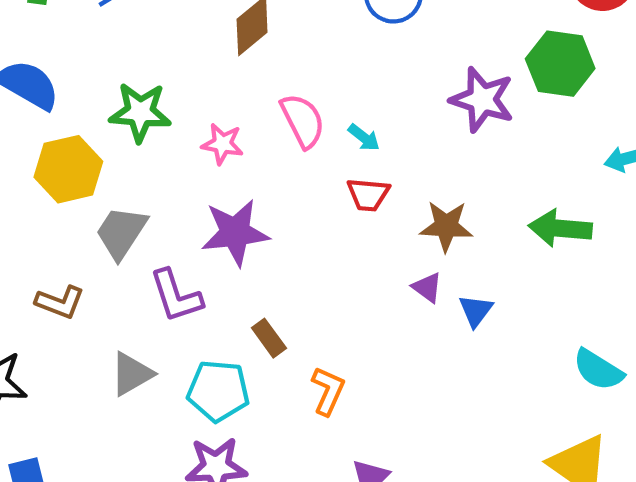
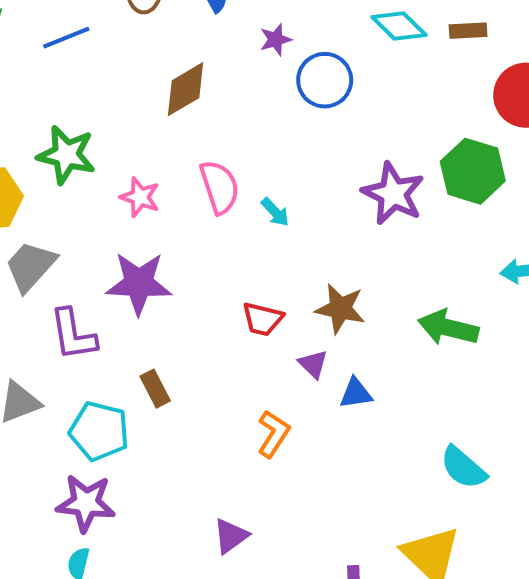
red trapezoid: (368, 195) -> (263, 319), moved
blue triangle: (476, 311) -> (356, 393), turned 36
orange L-shape: (328, 391) -> (273, 434), moved

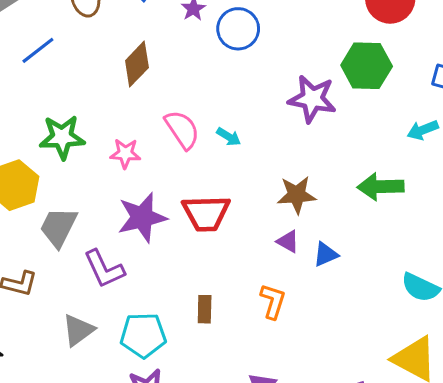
red trapezoid: (263, 319) -> (206, 213), moved, size x1.5
brown rectangle: (155, 389) -> (205, 309), moved, turned 44

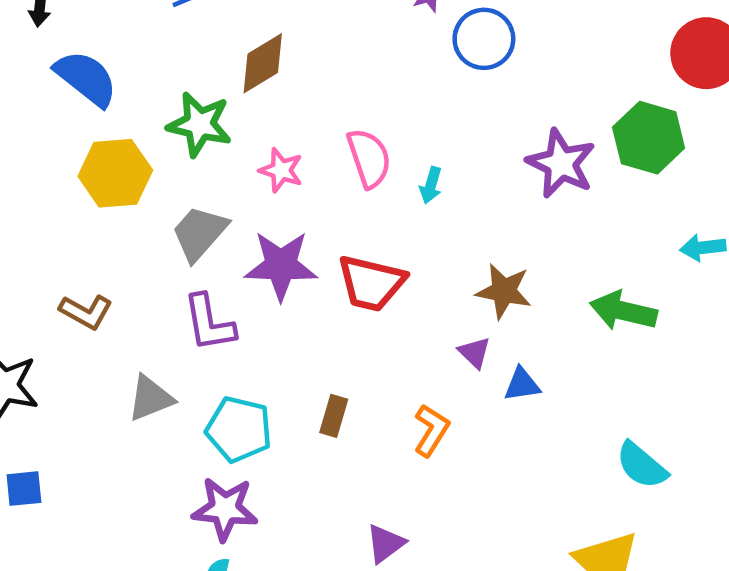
brown diamond: (137, 64) -> (263, 63), moved
cyan arrow: (229, 137) -> (431, 185), turned 60
gray trapezoid: (58, 227) -> (199, 233), moved

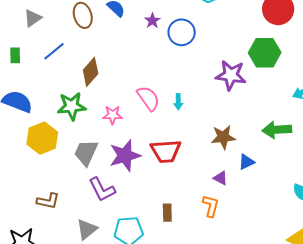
purple triangle: (474, 353) -> (221, 178), moved
blue triangle: (522, 384) -> (246, 162), moved

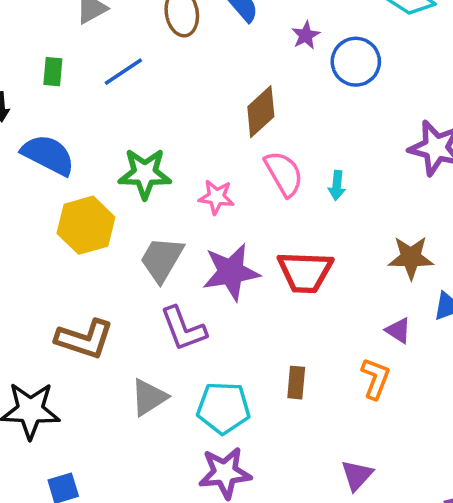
brown diamond: (91, 72) -> (261, 112), moved
brown L-shape: (48, 201) -> (85, 339), size x1.4

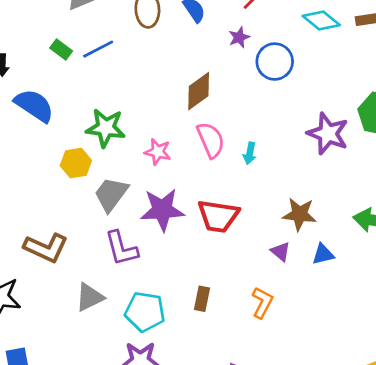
green rectangle: (53, 72) -> (61, 49), moved, turned -65
yellow hexagon: (86, 225) -> (76, 163), moved, size x0.7
purple triangle: (398, 330) -> (281, 252), moved

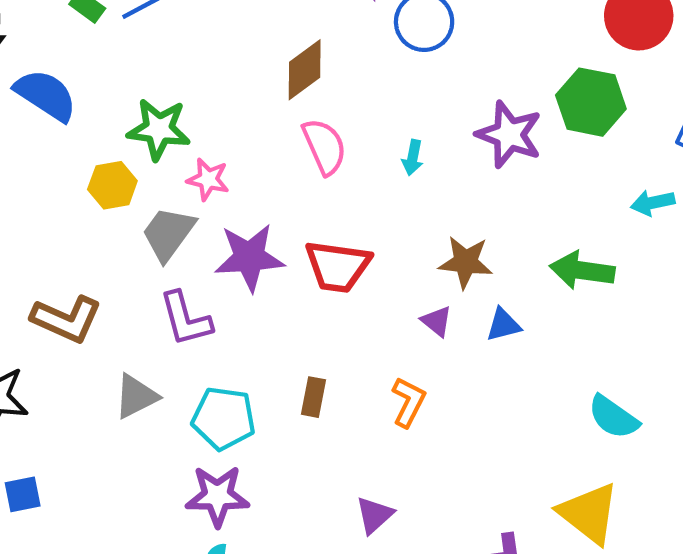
pink star: (158, 152) -> (208, 179), moved
cyan arrow: (250, 153) -> (413, 158), moved

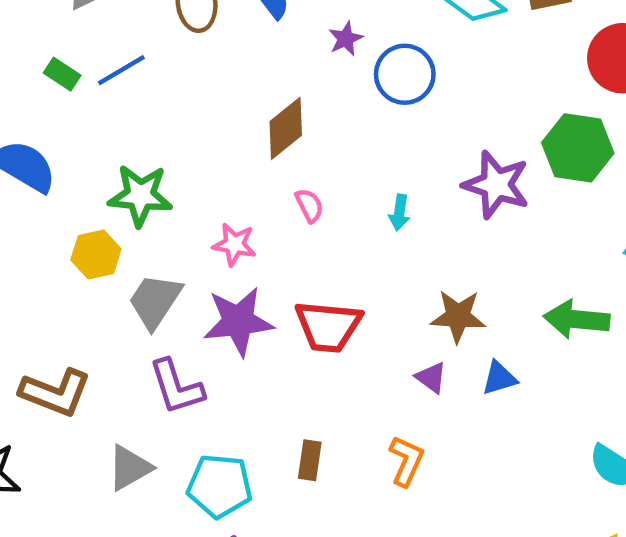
pink semicircle: (324, 146) -> (309, 205), size x0.6
pink star: (208, 179) -> (234, 244), moved

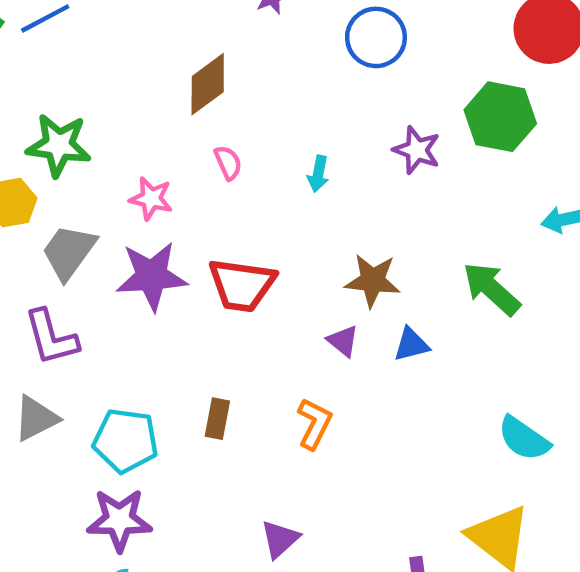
blue circle: (405, 74) -> (376, 37), moved
purple star: (496, 185) -> (417, 150), size x0.7
green arrow: (577, 319) -> (492, 289), turned 34
purple L-shape: (176, 387) -> (51, 337), moved

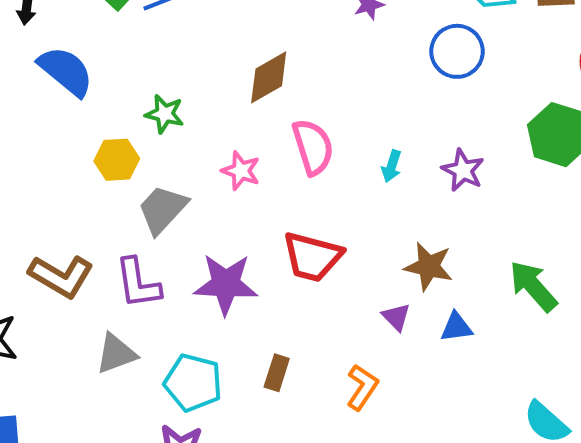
brown diamond: (208, 84) -> (269, 77), moved
green star: (59, 145) -> (165, 114), size x0.7
purple star: (417, 150) -> (463, 170), moved
pink semicircle: (228, 163) -> (313, 147), size x1.8
purple star: (152, 276) -> (226, 284), moved

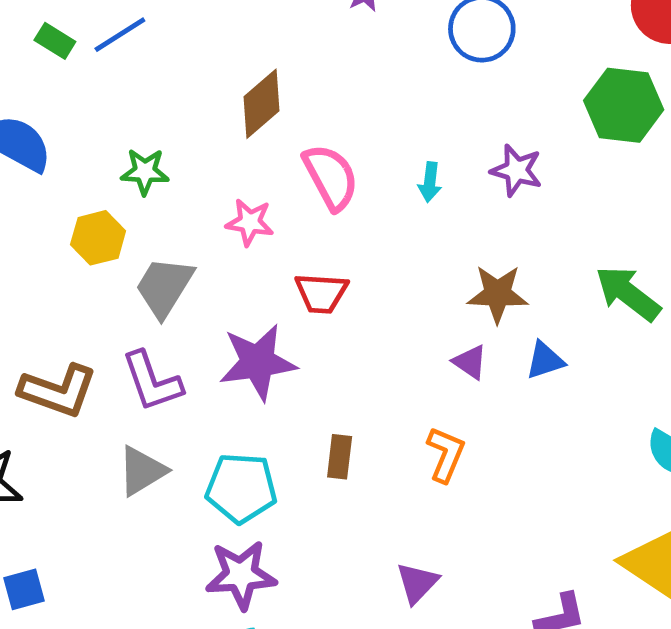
red trapezoid: (312, 257) -> (321, 293), moved, size x0.7

